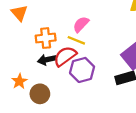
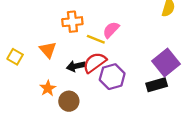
orange triangle: (19, 13) -> (48, 50), moved
orange cross: (46, 38) -> (72, 22), moved
yellow line: (76, 40) -> (96, 39), moved

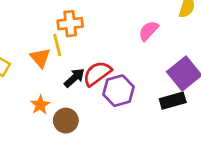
pink semicircle: (111, 30) -> (148, 31), moved
yellow line: (96, 39) -> (57, 45), moved, turned 54
black arrow: (76, 66) -> (74, 78), turned 150

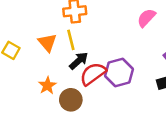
yellow line: (57, 45) -> (71, 40), moved
red semicircle: (97, 74) -> (93, 74), moved

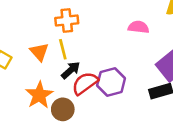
pink semicircle: (146, 18) -> (139, 27), turned 54
orange star: (47, 85) -> (39, 95), size x1.5

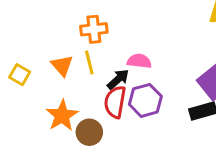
pink semicircle: (139, 27) -> (139, 61), moved
black arrow: (71, 70) -> (118, 79), moved
red semicircle: (85, 83) -> (115, 102), turned -44

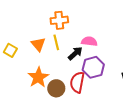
red semicircle: (115, 102) -> (77, 82), moved

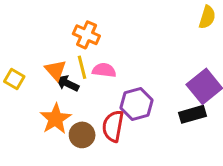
orange cross: (59, 20) -> (86, 35), turned 30
pink semicircle: (89, 41) -> (104, 70), moved
black arrow: (75, 53) -> (67, 83), moved, turned -112

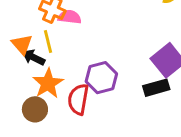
pink semicircle: (104, 70) -> (70, 17), moved
orange star: (56, 119) -> (48, 83), moved
brown circle: (82, 135) -> (35, 109), moved

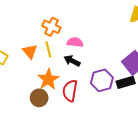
pink semicircle: (70, 17) -> (75, 42), moved
black arrow: (34, 57) -> (72, 61), moved
purple hexagon: (101, 78) -> (102, 80), moved

